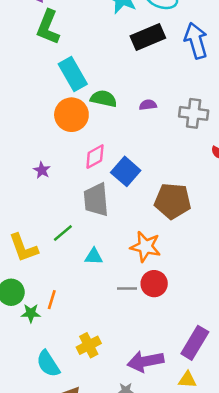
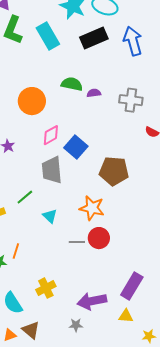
cyan rectangle: (73, 74) -> (48, 36), moved
green semicircle: (104, 99) -> (72, 84), moved
cyan triangle: (94, 256) -> (50, 216), turned 42

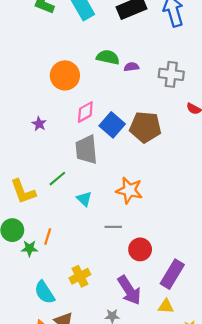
brown pentagon: (114, 171) -> (145, 127), moved
red circle: (99, 238) -> (140, 249), moved
purple arrow: (92, 301) -> (129, 290), turned -112

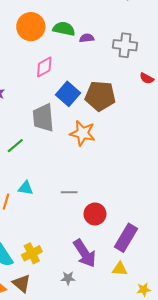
orange circle: (65, 75) -> (31, 27), moved
pink diamond: (85, 112) -> (44, 67), moved
orange star: (129, 190) -> (83, 133), moved
cyan triangle: (84, 199) -> (26, 188), moved, turned -35
yellow cross: (80, 276) -> (32, 253), moved

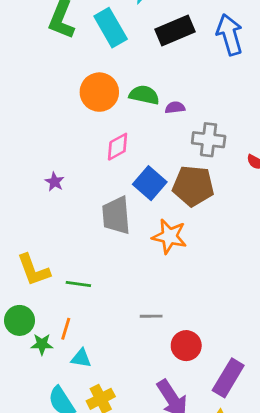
gray cross: (125, 45) -> (209, 140), moved
green line: (15, 146) -> (78, 284), moved, turned 48
cyan triangle: (26, 188) -> (81, 358), moved

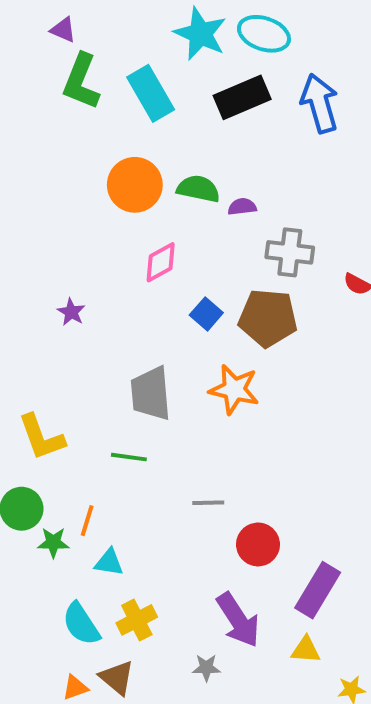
blue square: (150, 183) -> (206, 314), size x0.7
gray trapezoid: (116, 215) -> (151, 393), moved
green line: (78, 284) -> (129, 457), moved

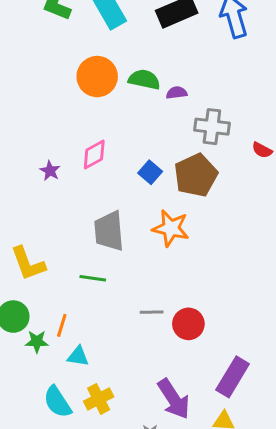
pink diamond: (161, 262) -> (94, 155), moved
brown pentagon: (268, 318) -> (196, 175), turned -30
red circle: (258, 544) -> (188, 324), moved

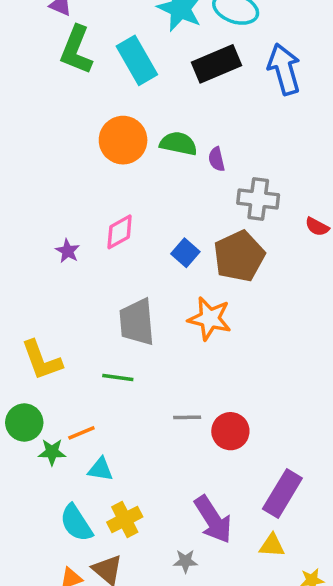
purple semicircle: (177, 93) -> (217, 159), turned -96
orange line: (62, 325) -> (81, 433), turned 50

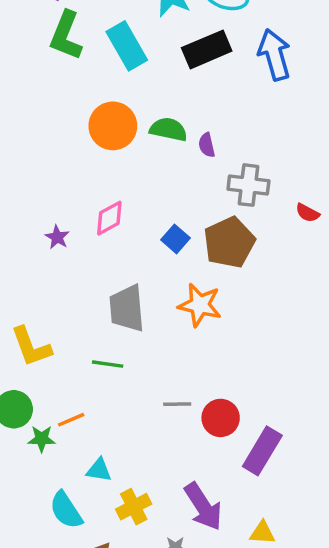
cyan triangle: (100, 469) -> (99, 470), moved
purple rectangle: (282, 494) -> (262, 451), moved
yellow cross: (125, 520) -> (134, 507), moved

